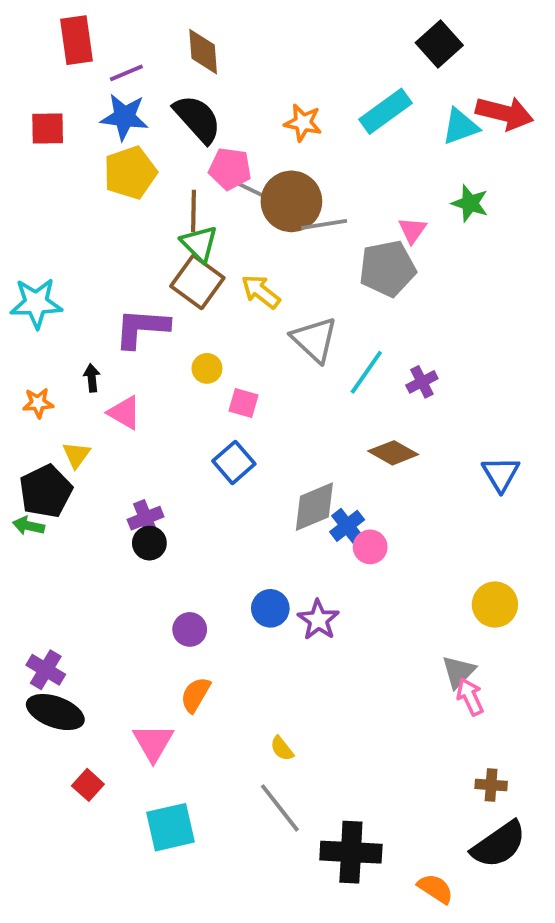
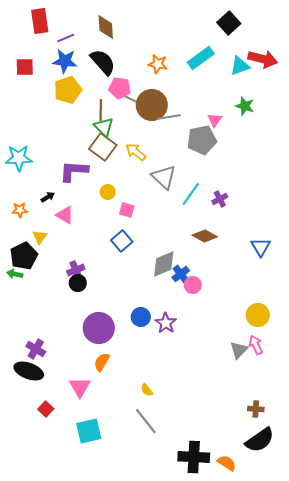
black arrow: (92, 378) -> (48, 197), turned 64
purple circle: (190, 629) -> (99, 328), size x1.8
purple cross: (46, 670) -> (36, 349), moved
pink arrow: (470, 697) -> (256, 345), moved
black cross: (351, 852) -> (194, 457), moved

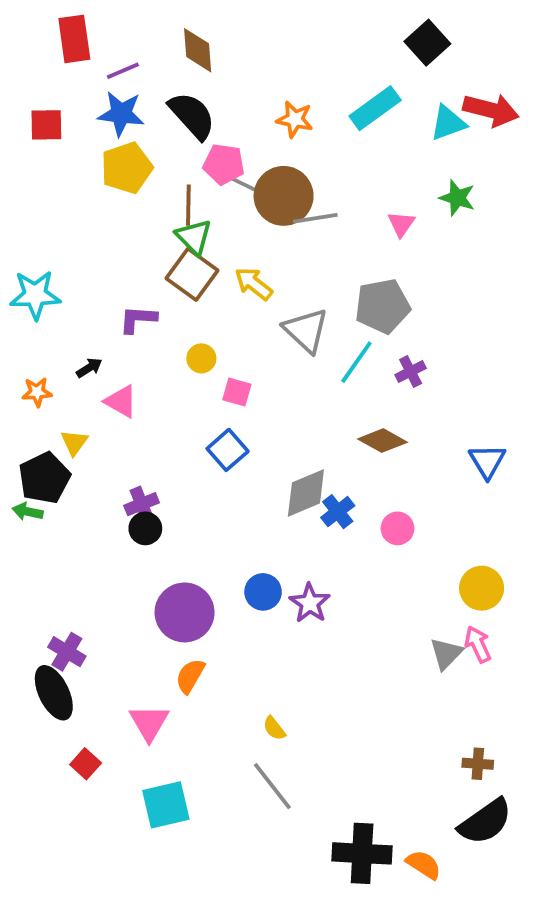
gray pentagon: (202, 140) -> (383, 306), moved
purple L-shape: (74, 171) -> (138, 319), size x0.7
pink circle: (193, 285) -> (398, 528), moved
black ellipse: (29, 371) -> (54, 693), turned 44

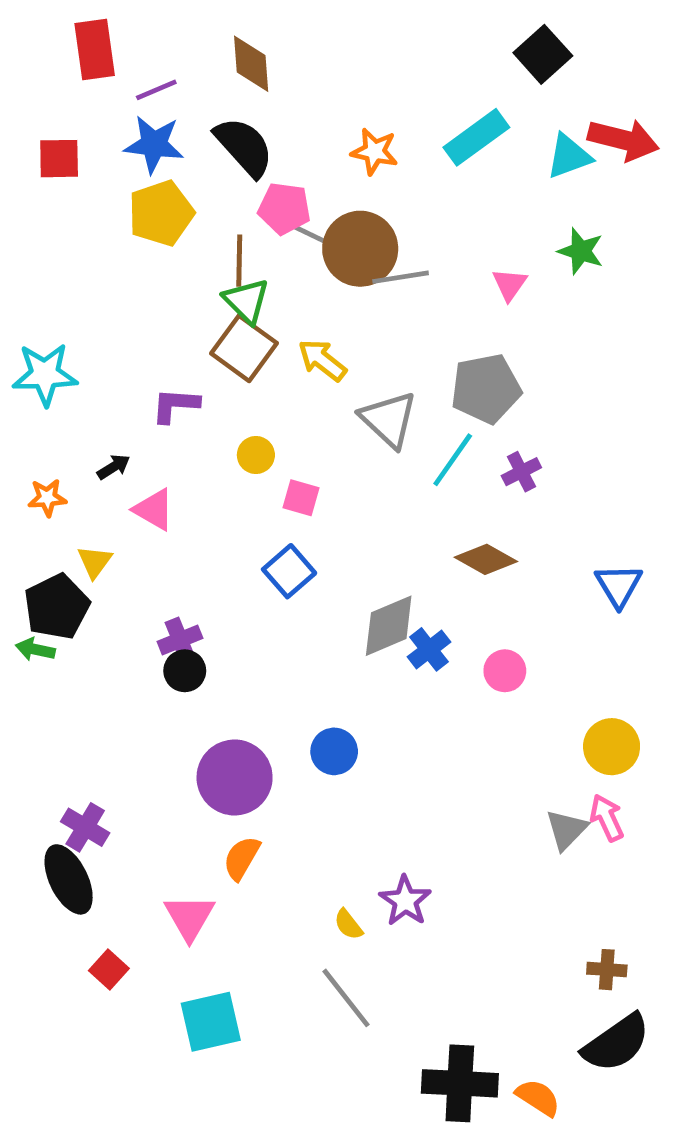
purple star: (310, 603) -> (405, 901), moved

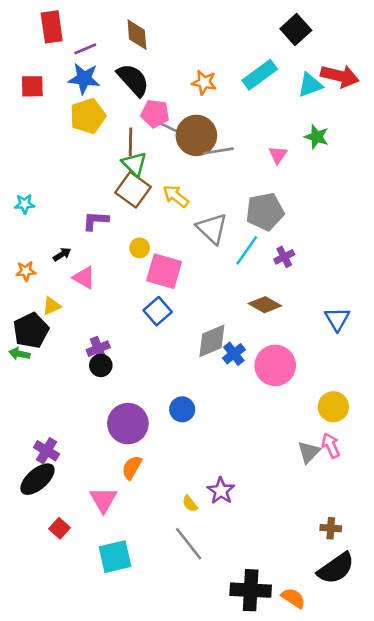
cyan star: (45, 374) -> (25, 204), size x0.6
pink square: (301, 498) -> (164, 271), size x1.8
yellow triangle: (95, 562) -> (52, 306), turned 30
pink circle: (505, 671) -> (275, 365), size x1.8
black ellipse: (69, 879) -> (37, 479), turned 75

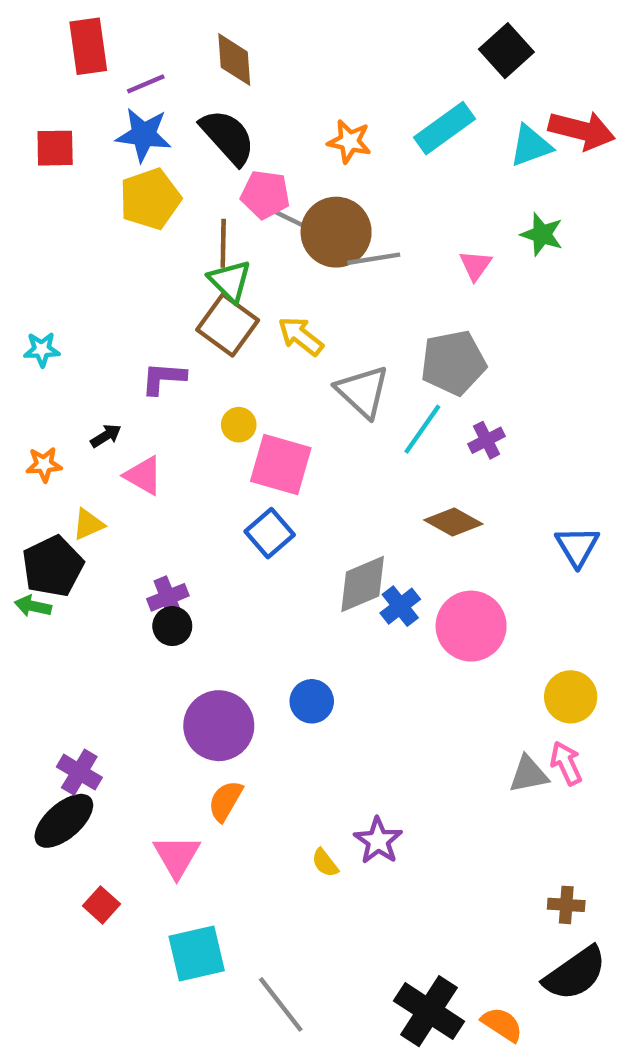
gray triangle: (309, 452) -> (529, 774), turned 35
gray line: (189, 544) -> (281, 1004), moved
black cross: (251, 590) -> (429, 1011), turned 30

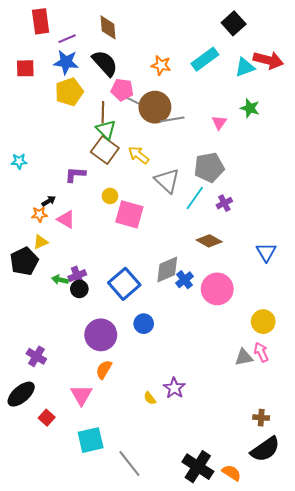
orange star: (44, 465) -> (40, 214), moved
blue square: (270, 533) -> (124, 284), moved, size x1.4
green arrow: (33, 606) -> (60, 280), moved
black ellipse: (64, 821) -> (21, 394), moved

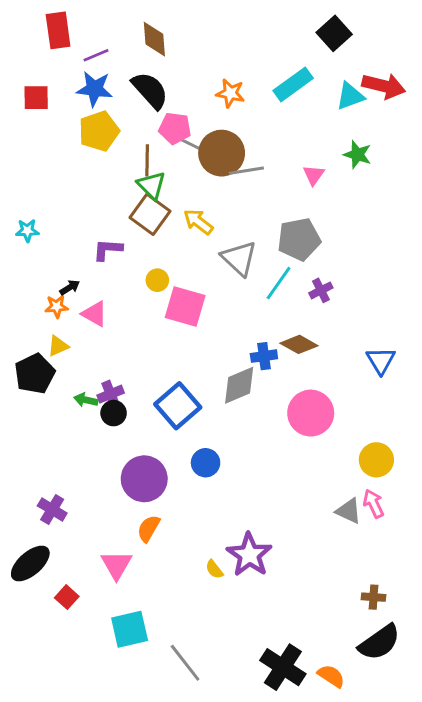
blue cross: (185, 280) -> (264, 356), moved, turned 30
gray triangle: (244, 357) -> (349, 511), turned 36
purple star: (174, 388) -> (249, 555), size x1.4

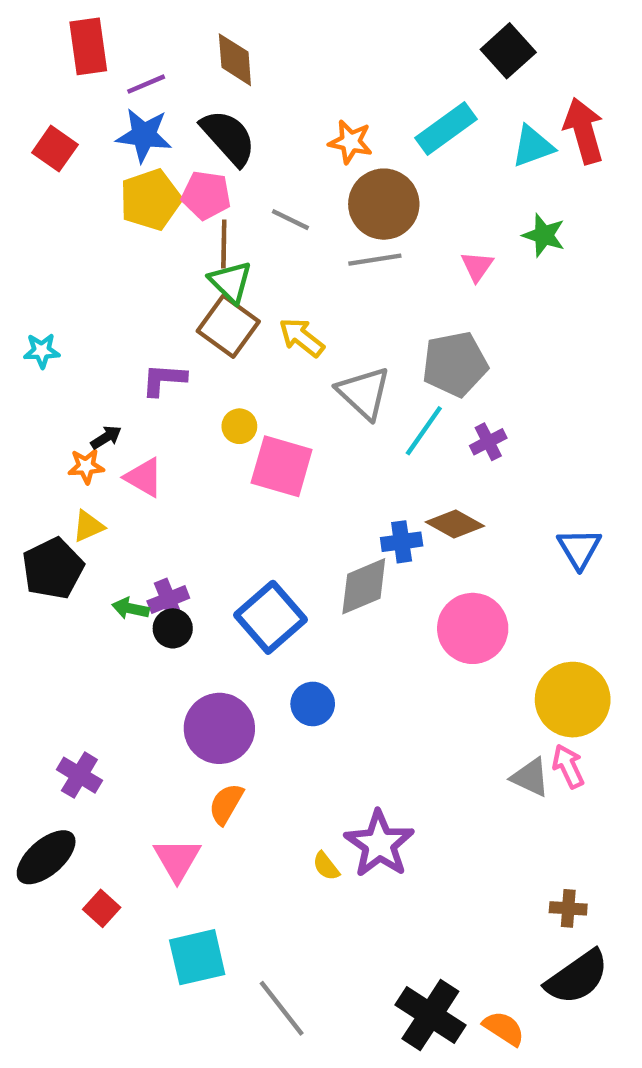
red arrow: (384, 86) -> (584, 131), turned -120
red square: (36, 98) -> (55, 149), turned 36
pink pentagon: (175, 128) -> (206, 195), moved
brown circle: (222, 153) -> (384, 204), moved
yellow circle: (376, 460) -> (573, 700), size x1.4

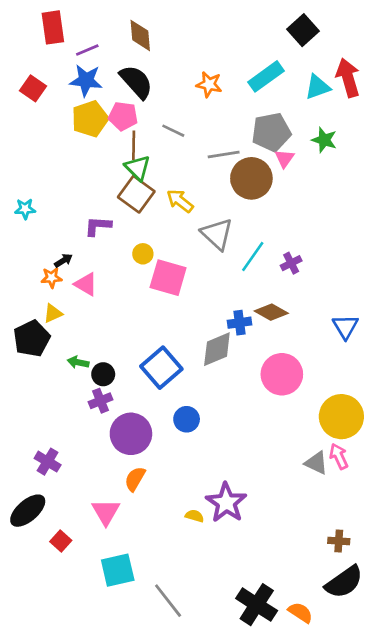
brown circle: (384, 204) -> (251, 178), moved
gray pentagon: (455, 364) -> (271, 132), moved
purple cross: (168, 600) -> (101, 401), moved
yellow semicircle: (326, 866) -> (194, 516), turned 144

